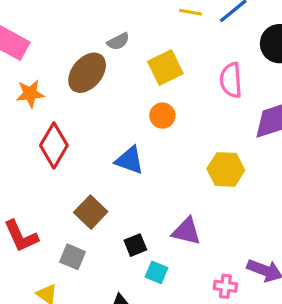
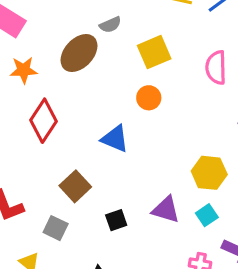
yellow hexagon: (226, 169) -> (209, 173), moved
cyan square: (156, 272) -> (207, 215), moved, turned 30

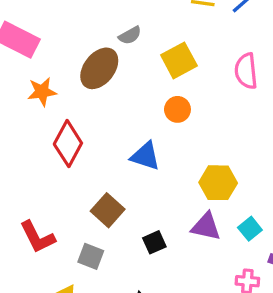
yellow hexagon: (209, 173) -> (218, 183), moved

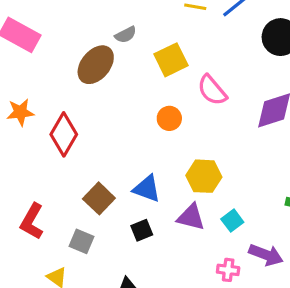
pink semicircle: (246, 71) -> (212, 90), moved, turned -36
orange star: (42, 92) -> (20, 112), moved
orange circle: (177, 109) -> (169, 118), moved
blue triangle: (145, 156) -> (147, 189), moved
red L-shape: (37, 237) -> (32, 221), turned 54

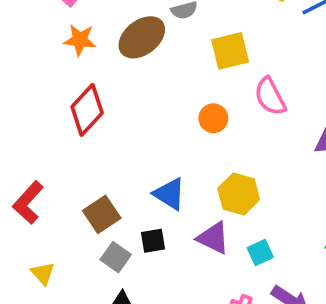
orange star: (20, 112) -> (80, 40), moved
brown square: (99, 198) -> (102, 214), moved
gray square: (81, 241) -> (116, 257), moved

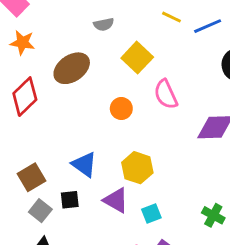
brown ellipse: (142, 37) -> (72, 68), moved
yellow square: (230, 51) -> (137, 58), turned -36

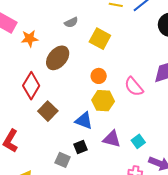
orange star: (22, 43) -> (30, 39), moved
pink semicircle: (166, 94) -> (134, 87), moved
yellow hexagon: (137, 168) -> (103, 101), moved
brown square: (31, 177) -> (48, 111), moved

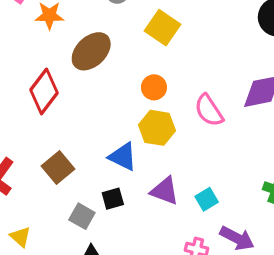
brown square: (48, 111) -> (58, 168), moved

